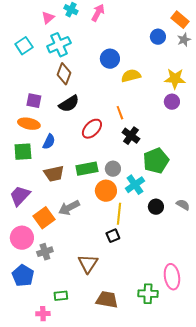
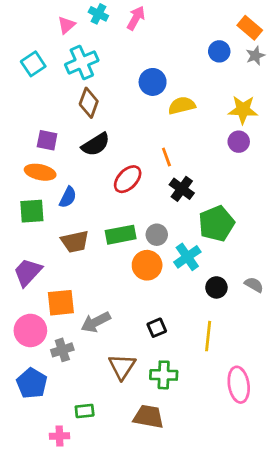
gray arrow: (69, 208) -> (96, 322), moved
yellow line: (119, 214) -> (208, 336), moved
orange square: (44, 218) -> (61, 303), turned 30
green cross: (148, 294) -> (164, 375), moved

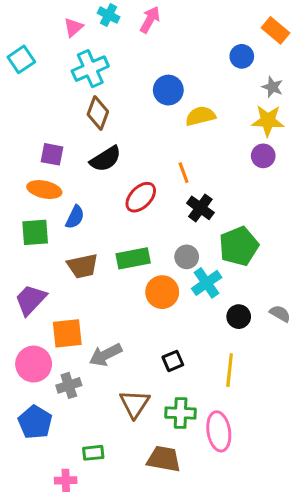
gray star: (255, 56) -> (272, 87), moved, turned -30
cyan square: (33, 64) -> (21, 59), moved
gray circle: (157, 235) -> (187, 257), moved
pink ellipse: (239, 385) -> (219, 431), moved

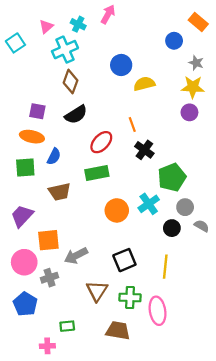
cyan cross: (109, 15) -> (78, 24), moved
pink triangle: (73, 27) -> (46, 26), moved
gray circle: (187, 257) -> (185, 207), moved
green rectangle: (133, 258) -> (97, 173), moved
black square: (173, 361) -> (124, 260), size x1.5

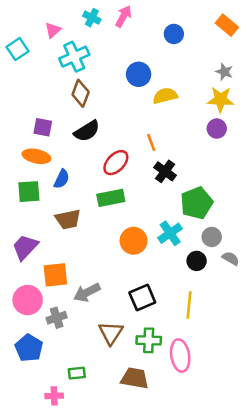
cyan cross: (78, 24) -> (92, 18), moved
blue circle: (174, 41) -> (174, 34), moved

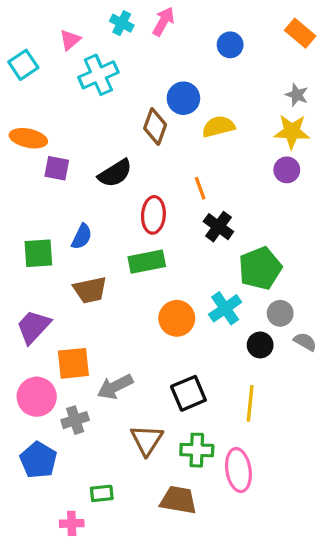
brown diamond: (81, 93) -> (155, 127), moved
orange ellipse: (36, 156) -> (28, 138), moved
red ellipse: (116, 163) -> (153, 215), turned -40

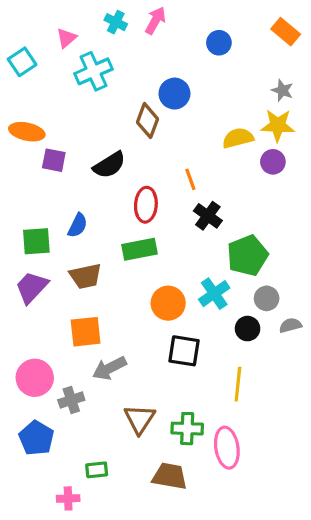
yellow semicircle: (218, 127) -> (238, 138), moved
purple trapezoid: (33, 327) -> (32, 287), moved
gray semicircle: (305, 342) -> (290, 325), turned -45
orange square: (73, 363) -> (86, 332), moved
black square: (188, 393) -> (184, 351), moved, turned 32

